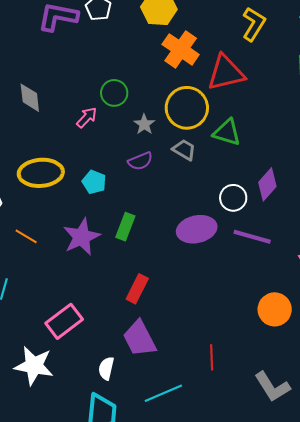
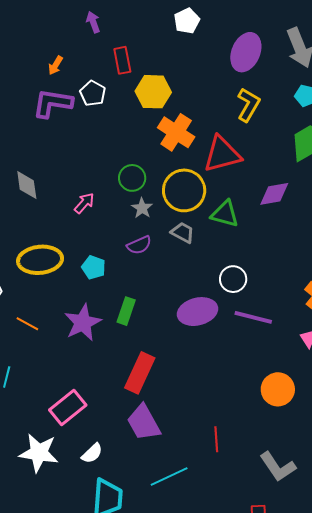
green circle: (114, 93) -> (132, 178), moved
purple diamond: (267, 184) -> (274, 194), moved, turned 40
red rectangle: (137, 289) -> (140, 373), size x1.4
white semicircle: (106, 368) -> (92, 453), moved, turned -145

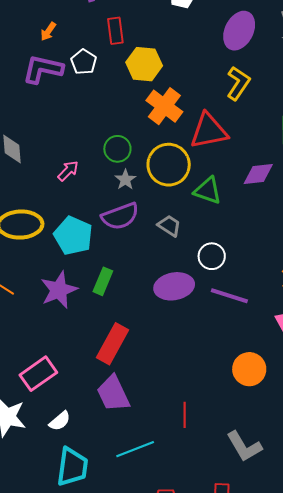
gray trapezoid: (183, 233) -> (169, 226), moved
purple semicircle: (139, 245) -> (120, 216), size x1.5
cyan pentagon: (94, 267) -> (73, 236), size x1.6

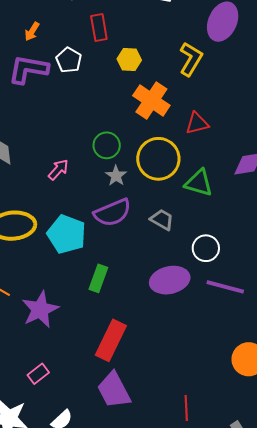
yellow hexagon: (144, 64) -> (129, 59), size x0.7
yellow L-shape: (238, 83) -> (191, 59), moved
red triangle: (209, 131) -> (197, 123), size x0.6
purple star: (59, 290) -> (40, 309), moved
pink rectangle: (38, 374) -> (38, 374), size x0.6

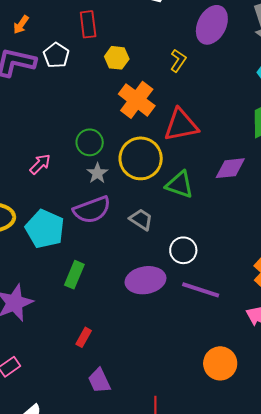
yellow L-shape: (191, 59) -> (178, 60), size x0.7
red triangle: (197, 123) -> (181, 125), size x1.5
red rectangle: (111, 340) -> (84, 337), size x0.5
purple trapezoid: (114, 390) -> (99, 381), moved, size x0.7

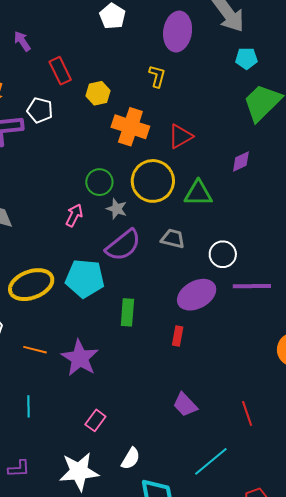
red triangle: (181, 125) -> (180, 136), size x0.7
pink arrow: (40, 164) -> (74, 215), moved
purple diamond: (230, 168) -> (241, 161), size x0.7
red rectangle: (84, 337) -> (178, 336), moved

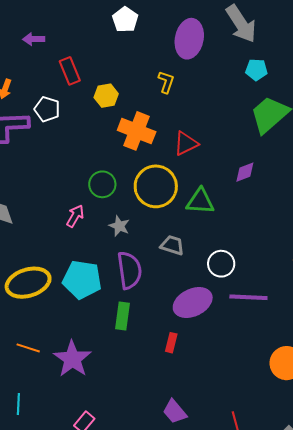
purple arrow: (22, 41) -> (34, 39), turned -60
gray star: (117, 209) -> (119, 226), moved
purple semicircle: (123, 245) -> (129, 270), moved, turned -63

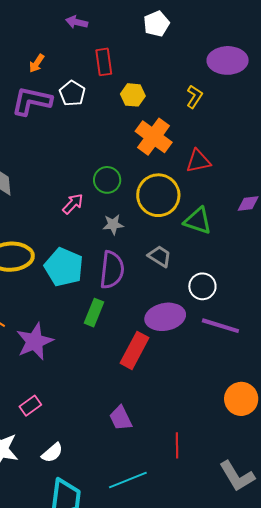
white pentagon: (125, 20) -> (156, 24), moved
purple ellipse: (189, 39) -> (228, 60), turned 63
gray star: (119, 226) -> (113, 224), turned 30
red rectangle: (171, 343) -> (134, 350), size x1.8

